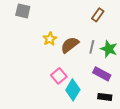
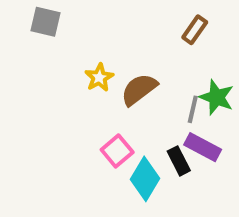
gray line: (92, 47) -> (193, 109), moved
black rectangle: (105, 97) -> (179, 161), moved, turned 56

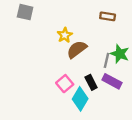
brown rectangle: (195, 30) -> (108, 16), turned 64
yellow star: (99, 77) -> (65, 35), moved
black rectangle: (179, 161) -> (91, 82), moved

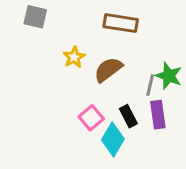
brown rectangle: (108, 16) -> (121, 23), moved, size x1.5
yellow star: (65, 35) -> (74, 57), moved
purple rectangle: (112, 81) -> (158, 115), turned 54

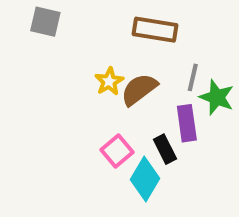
yellow star: (74, 57) -> (109, 81), moved
gray line: (150, 85) -> (193, 77), moved
purple rectangle: (158, 115) -> (187, 123), moved

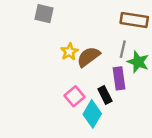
gray square: (45, 22) -> (44, 14), moved
brown rectangle: (155, 30) -> (134, 20), moved

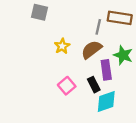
gray line: (123, 49) -> (98, 27), moved
brown semicircle: (88, 57) -> (91, 50), moved
cyan diamond: (92, 114) -> (106, 101), moved, turned 40

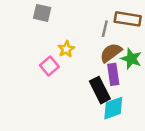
brown semicircle: (91, 50) -> (111, 53), moved
black rectangle: (94, 85) -> (100, 90), size x1.5
pink square: (67, 86) -> (49, 66), moved

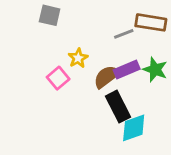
gray line: (105, 29) -> (124, 34), turned 56
brown semicircle: (111, 53) -> (107, 77), moved
purple rectangle: (113, 74) -> (127, 70), moved, turned 75

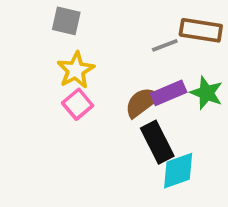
yellow star: (78, 58) -> (76, 70), moved, size x1.4

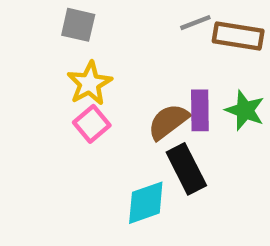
gray line: (165, 45) -> (195, 23), moved
purple rectangle: (169, 93) -> (200, 110), turned -68
cyan diamond: (178, 171) -> (146, 203), moved

